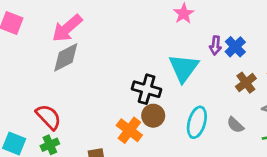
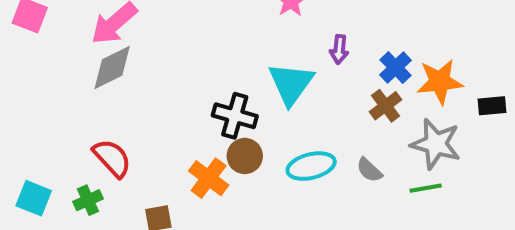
blue cross: (235, 47) -> (395, 68), moved
red semicircle: (49, 117) -> (112, 158), moved
cyan ellipse: (197, 122) -> (311, 166), turned 60

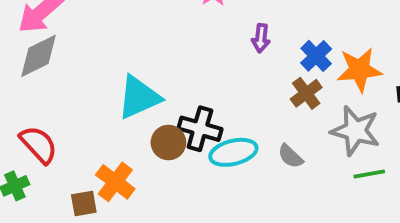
cyan triangle: (291, 84) -> (139, 97), moved, turned 30
black cross: (235, 116) -> (200, 129), moved
orange cross: (209, 178) -> (115, 182), moved
green line: (426, 188) -> (369, 174), moved

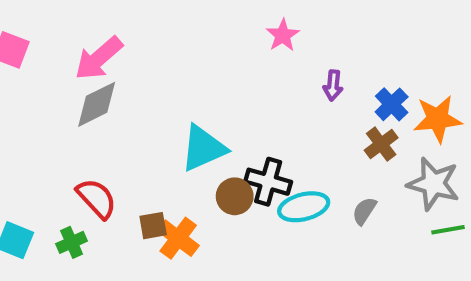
gray semicircle: (290, 156) -> (364, 211), turned 80
brown square: (84, 204) -> (153, 226), moved

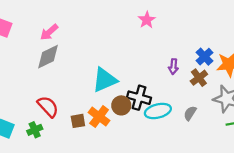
pink arrow: (99, 58) -> (49, 32), size x0.7
purple arrow: (333, 85) -> (173, 67), moved
orange cross: (178, 238) -> (99, 117), moved

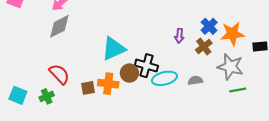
gray semicircle: (190, 113) -> (195, 80), turned 48
orange cross: (99, 117) -> (108, 84), turned -30

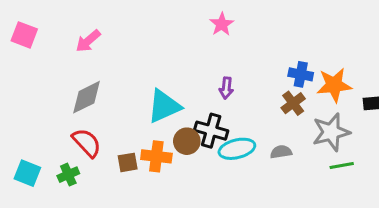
gray diamond: (59, 26) -> (87, 97), moved
blue cross: (209, 26) -> (301, 74), turned -35
purple arrow: (179, 36) -> (226, 88), moved
gray star: (230, 67) -> (331, 132), turned -30

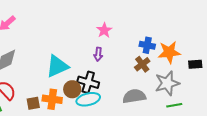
pink star: (222, 24) -> (104, 30), moved
cyan ellipse: (237, 149) -> (88, 99), moved
gray semicircle: (281, 152) -> (134, 96), size x1.6

